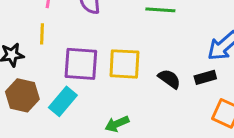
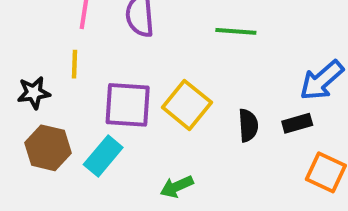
yellow square: (124, 64) -> (187, 105), turned 36
black semicircle: (169, 79) -> (248, 125), turned 50

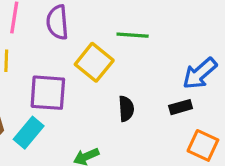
yellow square: (187, 105) -> (94, 62), moved
black semicircle: (248, 125) -> (126, 109), moved

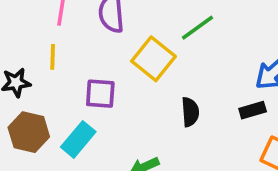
green line: (133, 35) -> (198, 28), turned -40
purple square: (48, 93) -> (100, 94), size x0.7

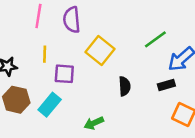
green line: (198, 28) -> (155, 39), moved
yellow line: (53, 57) -> (45, 54), moved

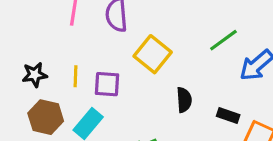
yellow line: (45, 54) -> (76, 76), moved
black rectangle: (166, 85) -> (228, 116), moved, turned 35

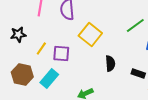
black star: (35, 75) -> (18, 34), moved
yellow line: (76, 76) -> (41, 48), turned 32

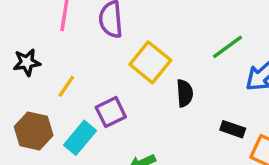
purple square: (61, 54) -> (111, 112), moved, turned -30
black semicircle: (110, 64) -> (185, 93), moved

